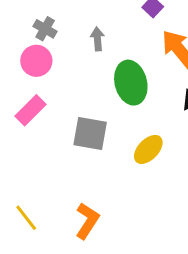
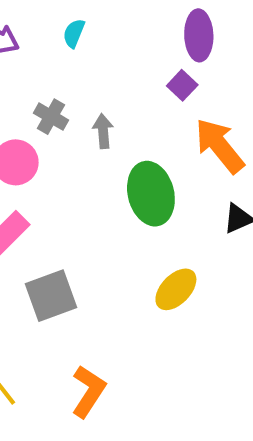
gray cross: (45, 29) -> (51, 117), moved
gray square: (90, 133) -> (51, 296), moved, turned -30

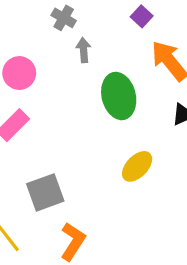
gray cross: (51, 117) -> (64, 18), moved
gray square: (51, 296) -> (45, 192), moved

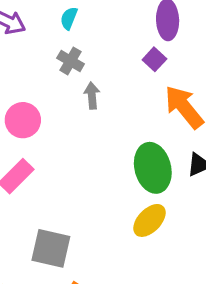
green ellipse: (119, 96) -> (153, 168), moved
gray square: (45, 192) -> (51, 248), turned 33

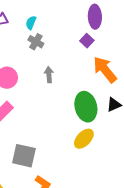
cyan semicircle: (69, 18) -> (31, 23), moved
gray arrow: (92, 95) -> (49, 75), moved

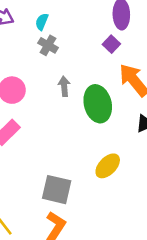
green ellipse: (86, 107) -> (98, 104), moved
gray square: (24, 156) -> (57, 190), moved

